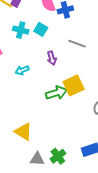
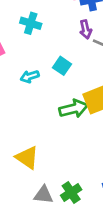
cyan square: (41, 29) -> (62, 66), moved
purple arrow: (52, 58) -> (86, 29), moved

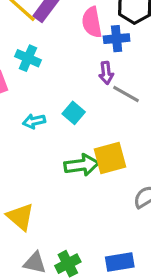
cyan cross: (31, 23) -> (28, 58), moved

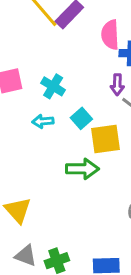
cyan cross: (28, 58) -> (53, 86), moved
yellow square: (110, 158) -> (105, 139), moved

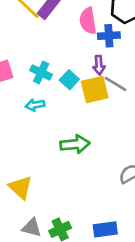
cyan square: (81, 118) -> (69, 80), moved
yellow square: (105, 139) -> (95, 89), moved

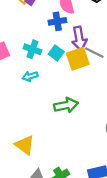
blue cross: (109, 36) -> (57, 21), moved
purple arrow: (99, 65) -> (79, 39), size x1.5

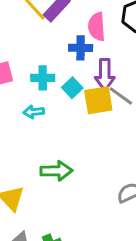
cyan cross: (32, 49) -> (43, 78), turned -30
green arrow: (66, 105) -> (56, 171), moved

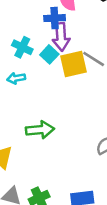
purple arrow: (105, 75) -> (61, 37), moved
cyan cross: (43, 78) -> (22, 47), turned 30

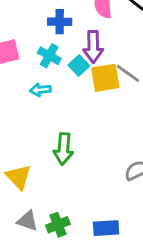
blue cross: (55, 18) -> (60, 22), moved
green arrow: (40, 130) -> (64, 149), turned 96

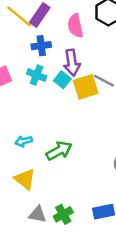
cyan arrow: (40, 90) -> (24, 141), moved
green arrow: (64, 149) -> (59, 151), turned -115

